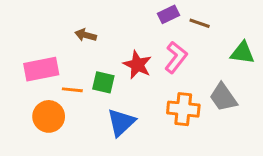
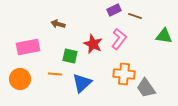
orange line: (72, 90) -> (55, 74), moved
gray trapezoid: (223, 97) -> (146, 88), moved
orange circle: (49, 116) -> (20, 79), moved

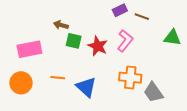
green square: (70, 56) -> (74, 41), moved
blue triangle: (82, 83) -> (86, 87), turned -35

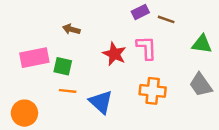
green square: (74, 41) -> (63, 66), moved
pink L-shape: (125, 41) -> (146, 48), turned -40
orange circle: (21, 83) -> (24, 113), moved
gray trapezoid: (153, 92) -> (201, 85), moved

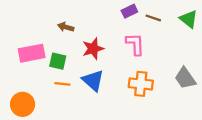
green triangle: (202, 44) -> (189, 19), moved, turned 30
red star: (114, 54) -> (93, 49), moved, turned 30
blue triangle: (101, 102) -> (93, 80), moved

